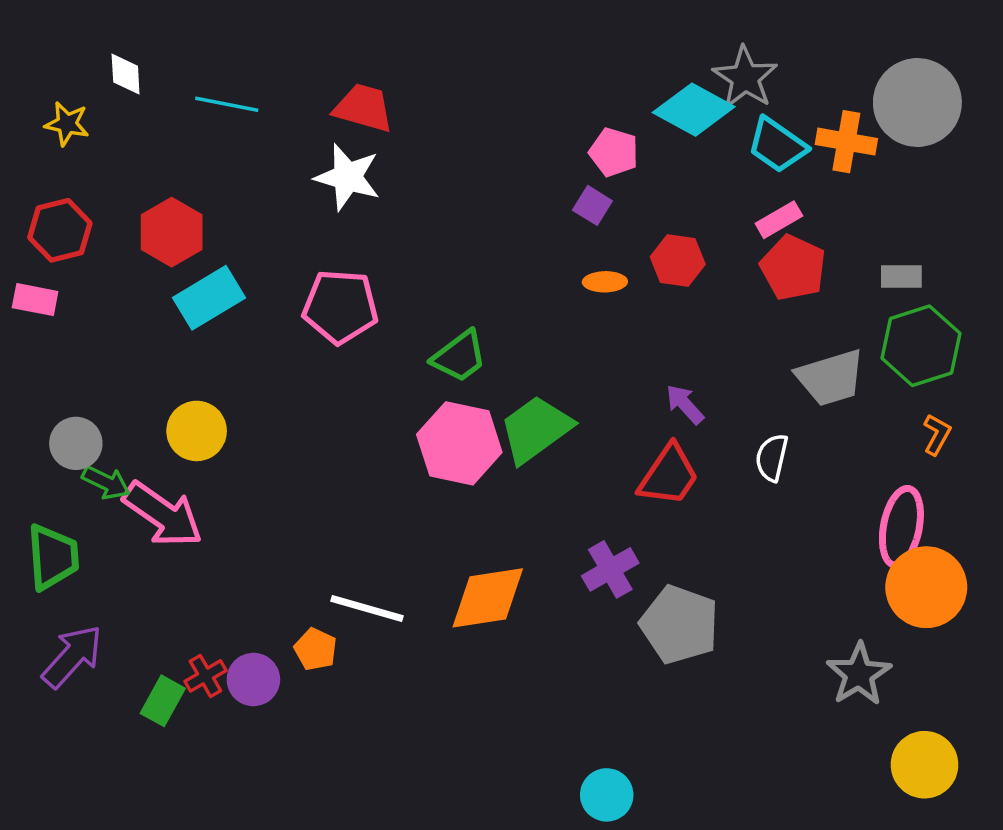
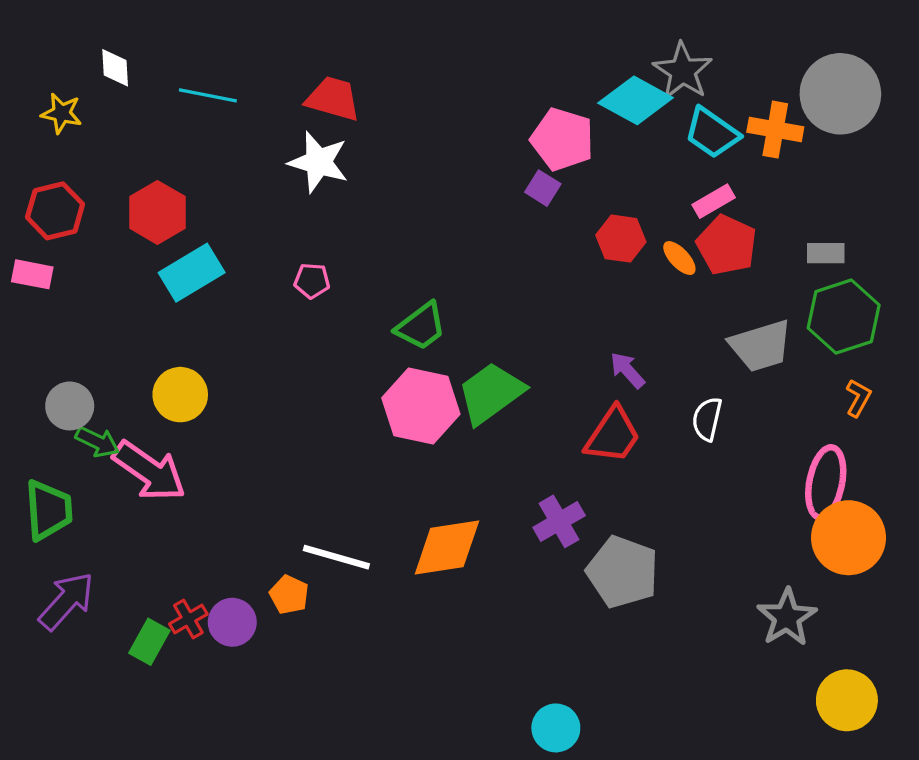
pink pentagon: (614, 152) -> (562, 139), size x1.4
orange ellipse: (605, 282) -> (679, 258), moved, turned 48
pink pentagon: (340, 307) -> (312, 281), size x0.5

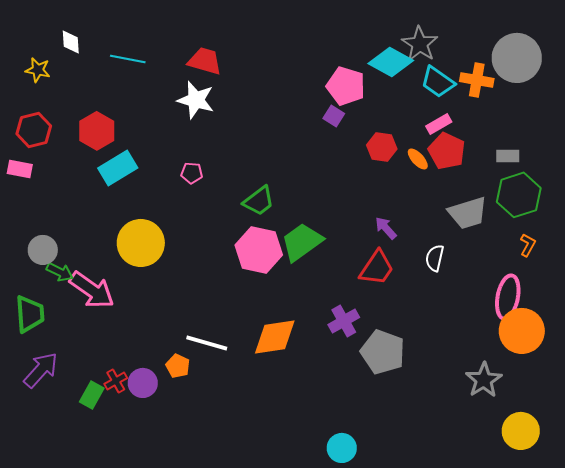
yellow circle: (180, 395) -> (141, 243), moved, size x1.4

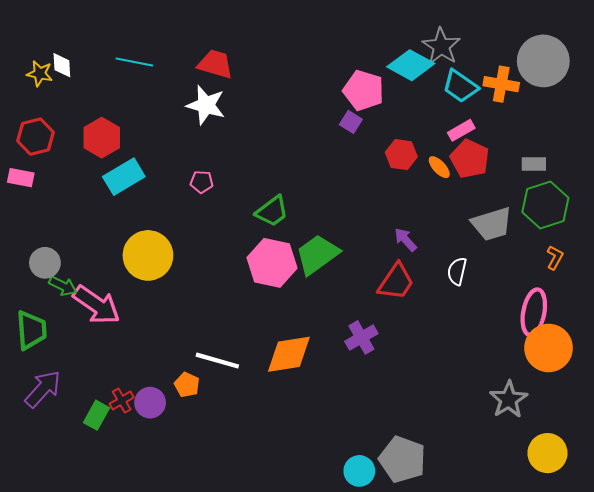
white diamond: (71, 42) -> (62, 65), moved
gray pentagon: (383, 352) -> (402, 459), moved

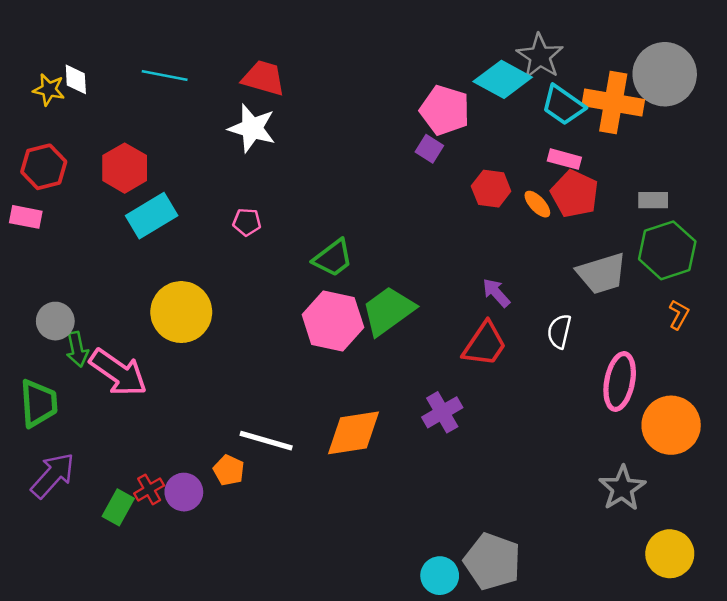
orange cross: (501, 84) -> (613, 102), size x1.4
pink rectangle: (461, 130) -> (564, 159), turned 45
green arrow: (63, 286) -> (77, 349), turned 52
pink ellipse: (534, 312) -> (620, 381), moved

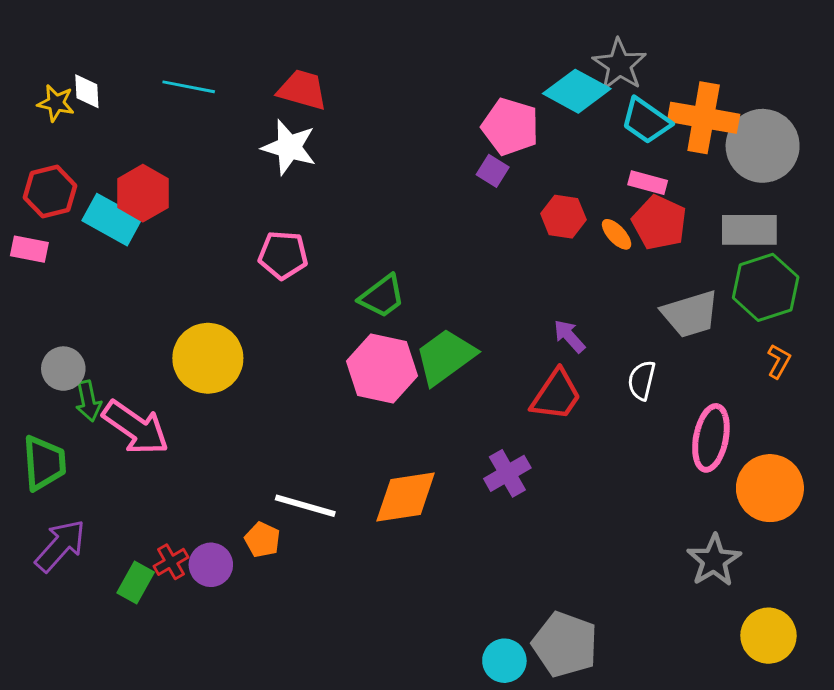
gray circle: (665, 74) -> (763, 146), moved
gray rectangle: (653, 200) -> (749, 230), size x1.6
cyan rectangle: (152, 216) -> (112, 220), moved, turned 60
pink pentagon: (247, 222) -> (283, 255), size x1.5

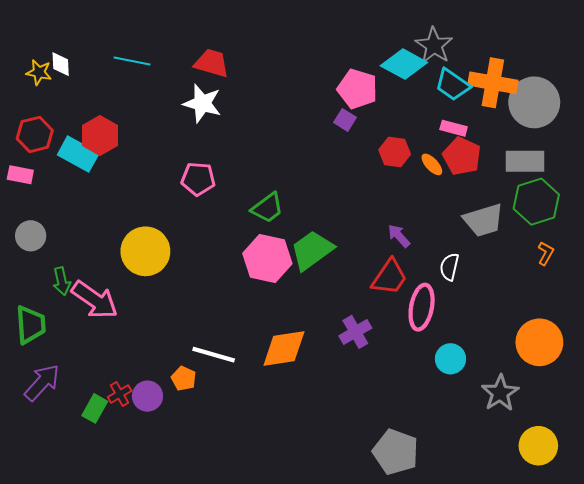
gray circle: (63, 369) -> (31, 236), moved
pink ellipse: (711, 438) -> (422, 307), moved
cyan circle: (504, 661) -> (450, 359), moved

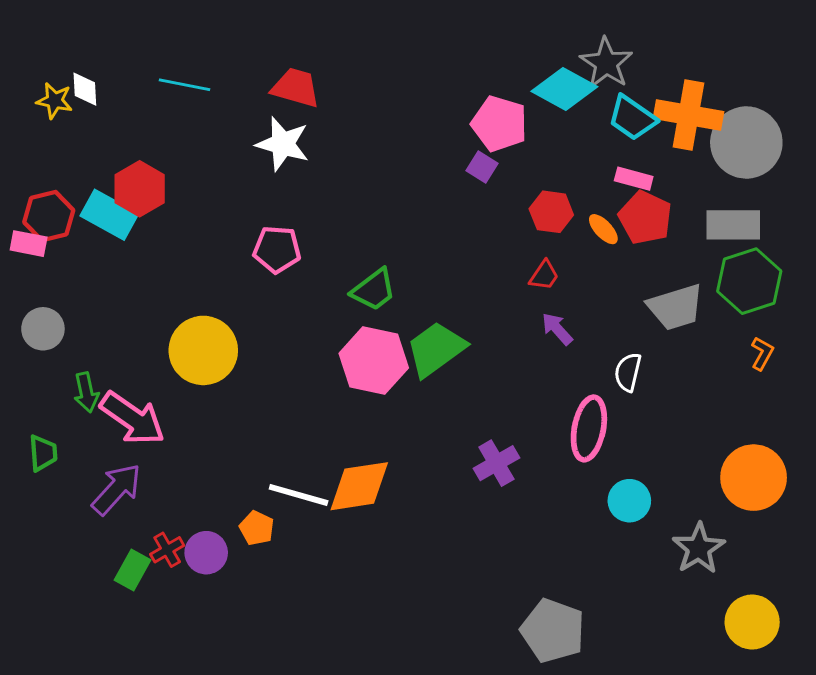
red hexagon: (35, 134) -> (49, 216), moved
red trapezoid: (389, 277) -> (544, 275), moved, size x0.6
green trapezoid: (31, 325) -> (43, 453), size x0.7
orange diamond: (284, 348) -> (359, 486), moved
purple arrow: (42, 383) -> (117, 489), moved

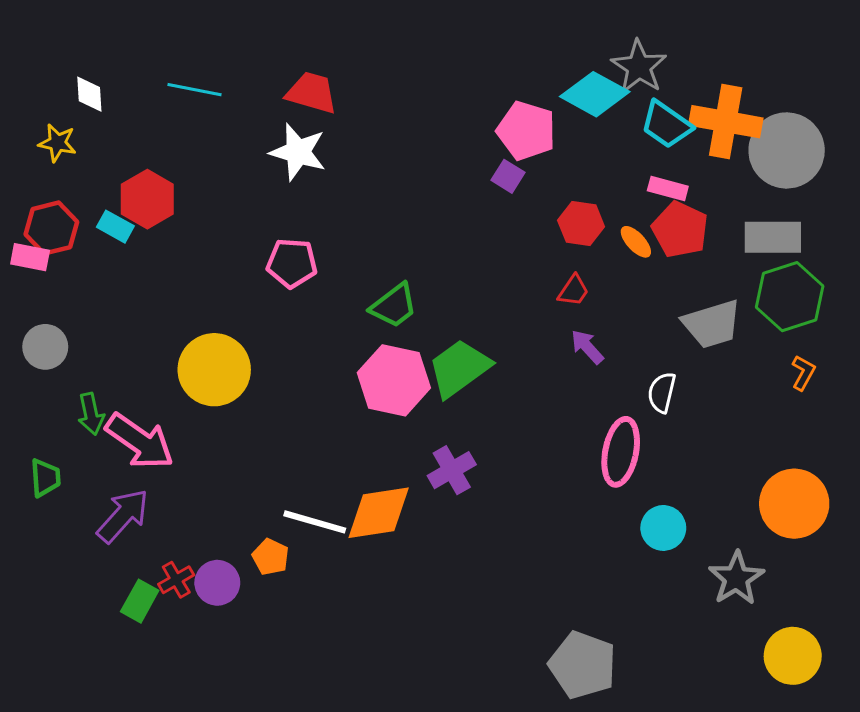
yellow star: (55, 101) -> (57, 143), moved
cyan rectangle: (109, 215) -> (115, 227), size x0.6
purple cross: (496, 463) -> (452, 470), moved

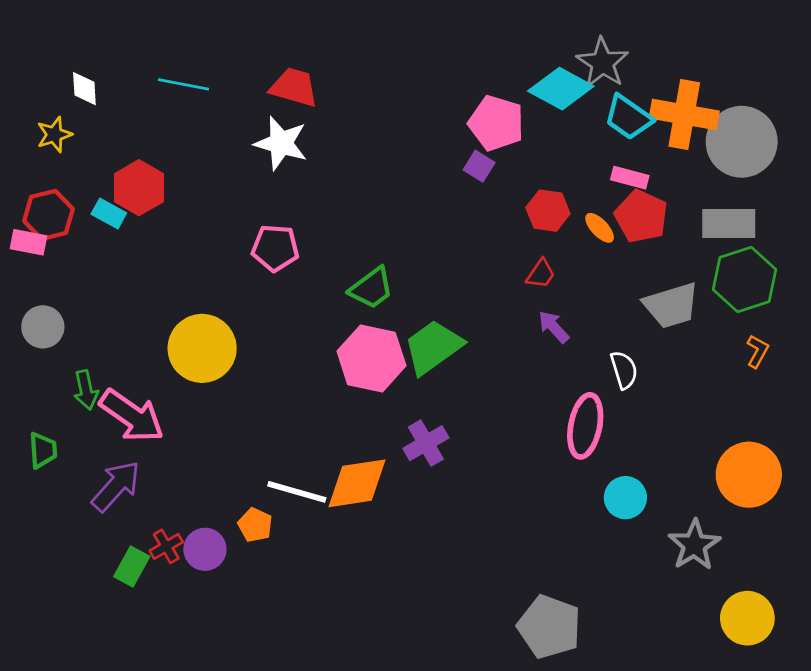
yellow star: (57, 143) -> (54, 135), turned -30
white semicircle: (662, 393) -> (624, 370), turned 150

